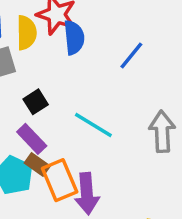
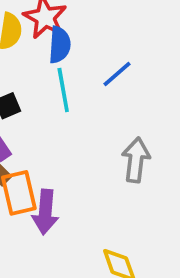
cyan line: (93, 125) -> (63, 90), moved, turned 39

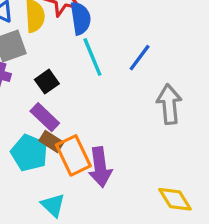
blue line: (117, 74) -> (140, 58), moved

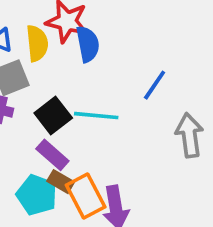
cyan line: (92, 57) -> (96, 116), moved, turned -60
black square: (47, 82) -> (53, 115), size x1.4

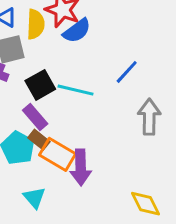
blue semicircle: (88, 44) -> (77, 31), turned 56
orange rectangle: (86, 196) -> (57, 154), turned -40

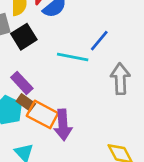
black square: (40, 85) -> (24, 37), moved
cyan line: (75, 90) -> (73, 57), moved

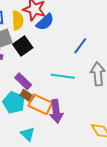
cyan line: (73, 57) -> (63, 76), moved

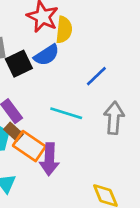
yellow semicircle: (18, 20) -> (64, 30), moved
blue semicircle: (45, 22) -> (47, 55), moved

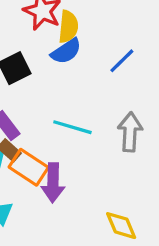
blue semicircle: (47, 55) -> (66, 51), moved
blue line: (96, 76) -> (122, 61), moved

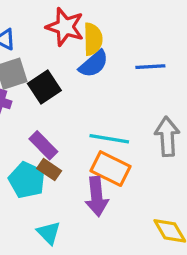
blue line: (122, 61) -> (150, 67), turned 48
orange rectangle: (29, 167) -> (111, 169), moved

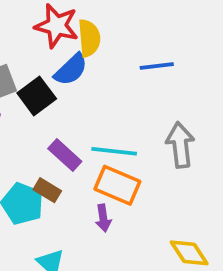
blue semicircle: (94, 64) -> (71, 70), moved
purple rectangle: (43, 145) -> (65, 155), moved
purple arrow: (97, 197) -> (103, 218), size x0.6

